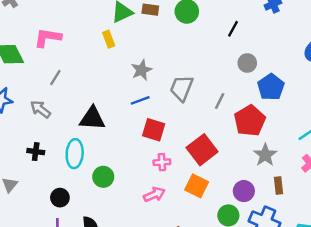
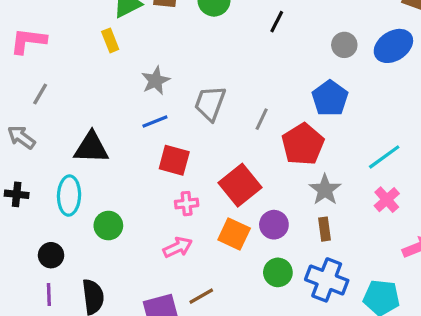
gray circle: (247, 63) -> (344, 45), moved
brown rectangle: (279, 185) -> (325, 229), moved
purple circle: (244, 191) -> (274, 225), moved

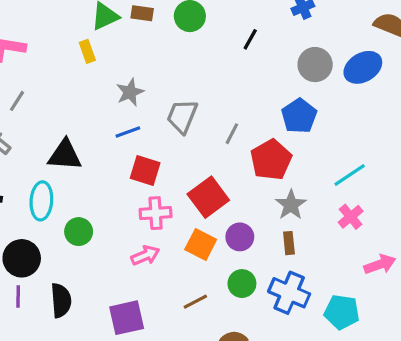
gray circle: (344, 45) -> (315, 65), size x1.4
pink cross: (187, 204) -> (156, 213), size x1.4
black circle: (51, 255) -> (22, 258), size x1.5
brown line: (201, 296) -> (195, 302), moved

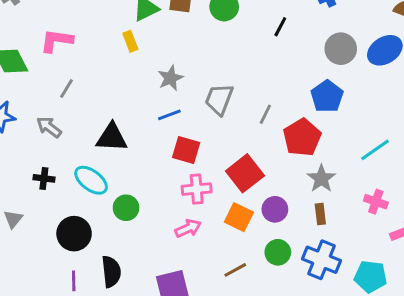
cyan ellipse: (41, 201) -> (91, 180), turned -56
pink cross: (351, 217) -> (376, 202), moved, turned -30
purple line: (18, 296) -> (74, 281), moved

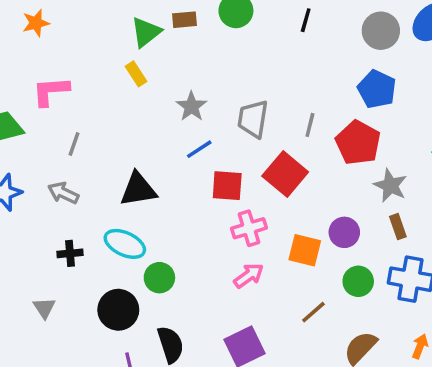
red square: (245, 173) -> (285, 174), moved
green circle: (126, 208) -> (159, 278), moved

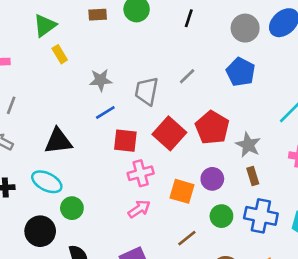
green triangle: (146, 32) -> (45, 25), moved
gray star: (191, 106) -> (101, 80), turned 30
gray line: (310, 125) -> (187, 76), moved, turned 30
red pentagon: (358, 143) -> (212, 128), moved

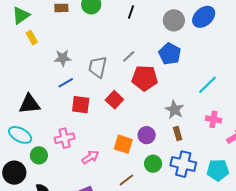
red pentagon: (212, 128) -> (145, 78), moved, turned -30
red square: (169, 133) -> (114, 100), size x0.7
pink cross: (141, 173) -> (65, 138), moved

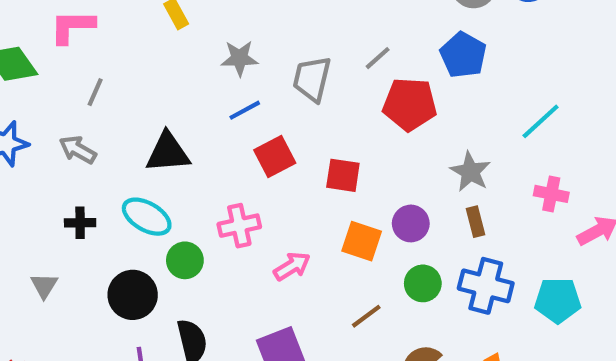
red square: (114, 100) -> (343, 175), moved, turned -36
red square: (81, 105) -> (275, 156), turned -36

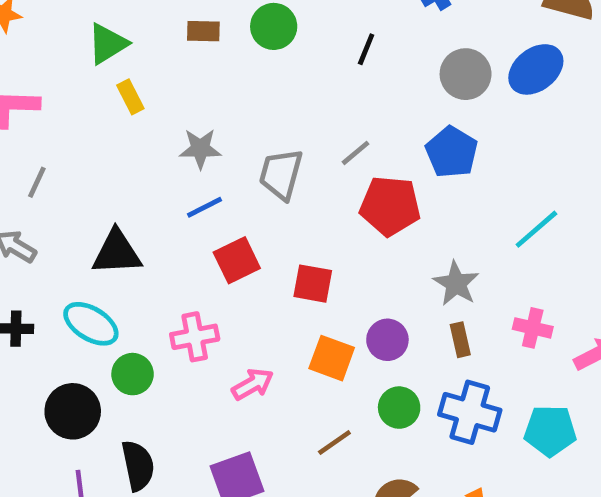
pink cross: (551, 194) -> (533, 328), moved

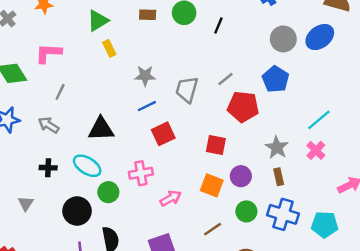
black line: (366, 49) -> (218, 26), moved
red square: (313, 284) -> (216, 145), moved
pink cross: (533, 328) -> (316, 150), moved, turned 30

